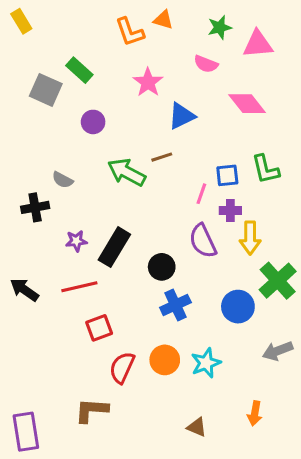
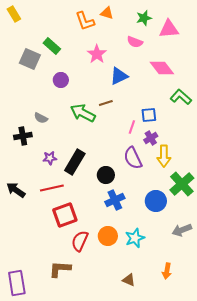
green L-shape: (265, 169) -> (181, 97), moved, turned 145
purple cross: (230, 210) -> (151, 138), turned -32
red square: (99, 328) -> (65, 215), size x1.4

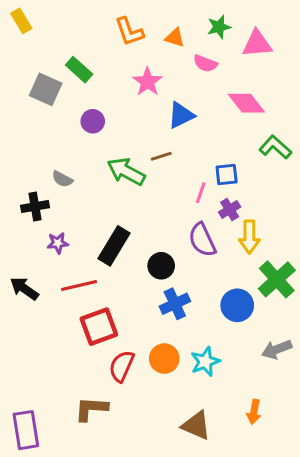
orange triangle: (107, 13) -> (175, 38), moved
purple star: (50, 158) -> (58, 243), moved
brown triangle: (129, 280) -> (196, 425), size x1.5

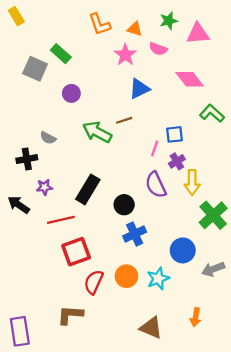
pink star: (147, 82) -> (125, 55), moved
black arrow: (24, 289) -> (19, 205), moved
blue circle: (237, 305) -> (183, 250), moved

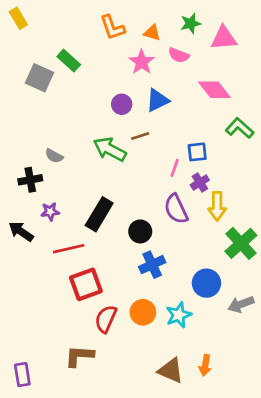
purple circle: (71, 93) -> (122, 104), moved
orange arrow: (196, 317) -> (205, 365), moved
purple rectangle: (20, 331) -> (22, 375), size x0.7

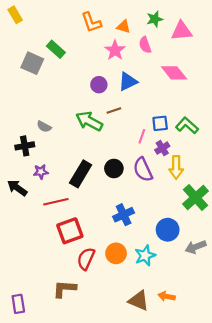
pink semicircle: (179, 55) -> (145, 45), turned 49
green L-shape: (240, 128) -> (187, 126), moved
black circle: (140, 231) -> (114, 168), moved
orange arrow: (205, 365) -> (167, 296), turned 91

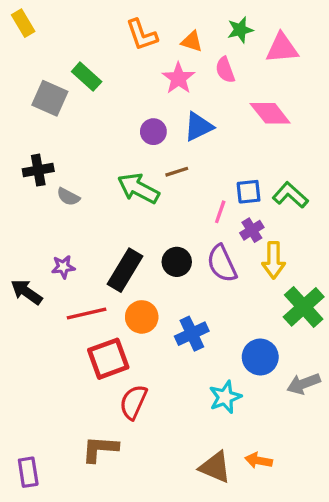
black cross: (25, 146) -> (38, 170), moved
orange circle: (116, 253) -> (142, 317), moved

